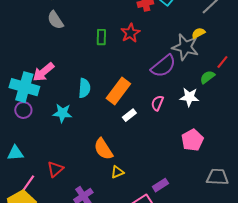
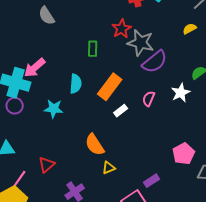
green rectangle: (101, 37) -> (93, 49), moved
gray star: (185, 47) -> (141, 43), moved
white star: (189, 97) -> (181, 93), turned -30
pink pentagon: (192, 140) -> (184, 154), moved

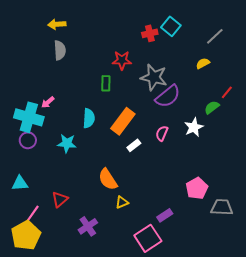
gray semicircle: (47, 16) -> (60, 50), turned -150
red star: (122, 29) -> (122, 60), moved, turned 30
pink arrow: (35, 68) -> (48, 102), size x0.6

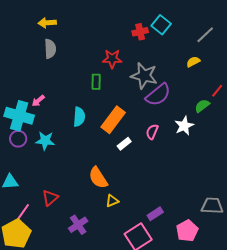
cyan star: (67, 143) -> (45, 141), moved
pink pentagon: (197, 188) -> (187, 231), moved

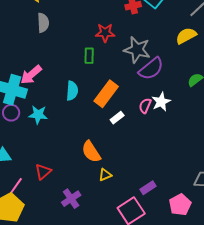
yellow semicircle: (193, 62) -> (186, 36), size x1.5
pink arrow: (38, 101) -> (31, 75), size x1.6
white star: (184, 126) -> (161, 102), moved

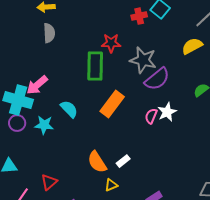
green rectangle: (89, 56) -> (95, 66), size x1.8
cyan semicircle: (72, 91) -> (69, 109), moved, turned -48
white rectangle: (117, 118) -> (123, 161), moved

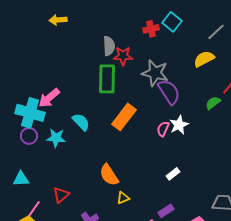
gray semicircle: (49, 33) -> (109, 46), moved
purple semicircle: (157, 79) -> (169, 92), turned -84
white rectangle: (123, 161) -> (173, 174), moved

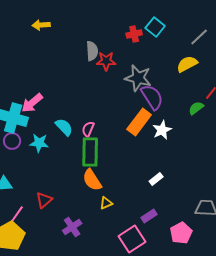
green rectangle: (107, 79) -> (90, 152), moved
orange rectangle: (124, 117) -> (139, 122), moved
pink semicircle: (163, 129) -> (88, 129), moved

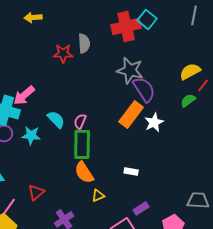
red cross: (134, 34) -> (126, 26), size x1.8
gray line: (199, 37) -> (194, 15), moved, turned -36
red star: (106, 61) -> (63, 53), moved
yellow semicircle: (187, 64) -> (190, 71), moved
white rectangle: (156, 179) -> (131, 171), moved, turned 48

